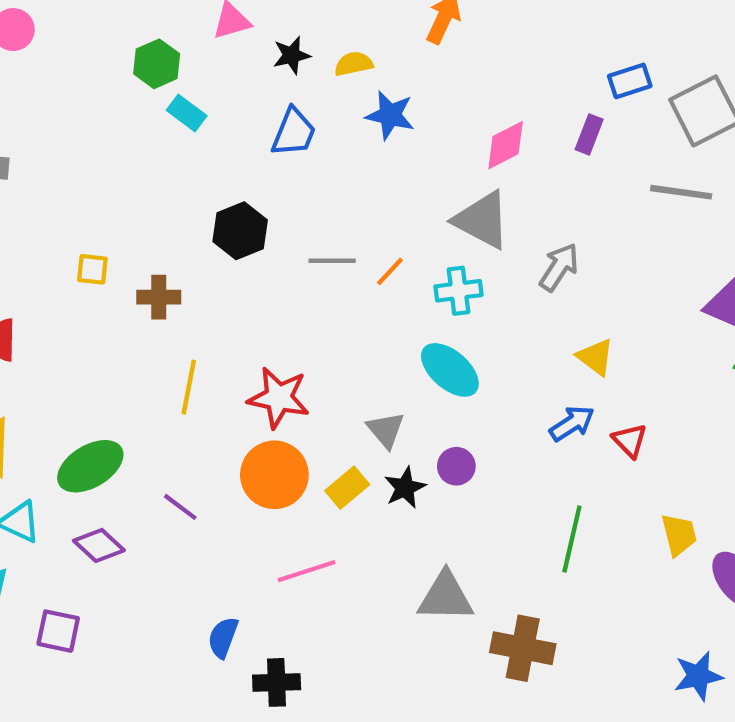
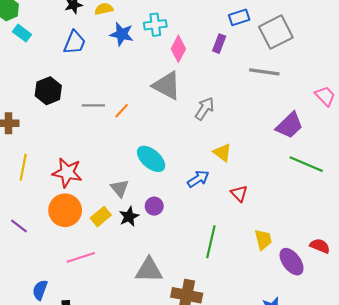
pink diamond: (506, 145) -> (178, 49), turned -35
cyan cross: (458, 291) -> (155, 25), moved
blue arrow: (572, 423) -> (198, 179), moved

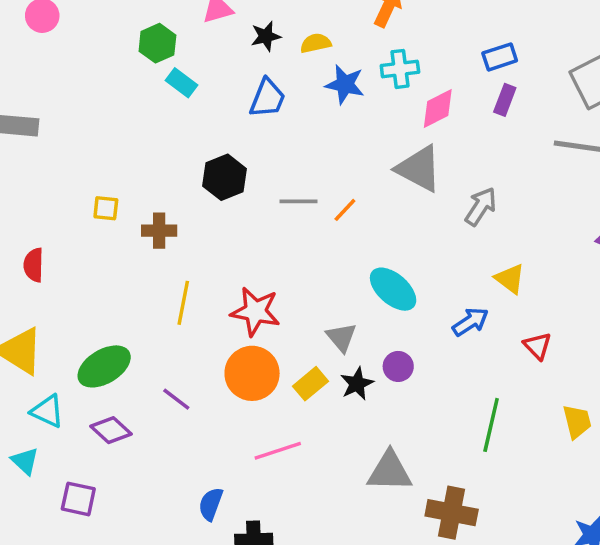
blue rectangle: (239, 17) -> (500, 57), moved
pink diamond: (178, 49) -> (438, 108), turned 35

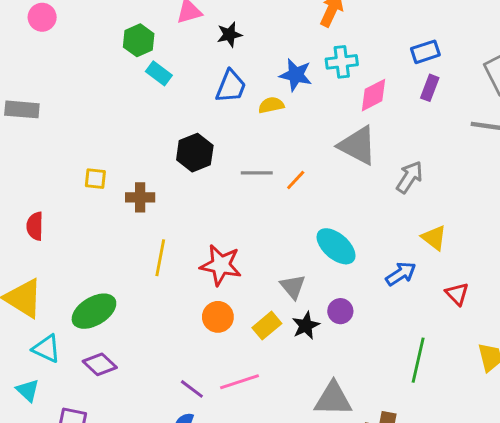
yellow semicircle: (316, 43) -> (271, 105), moved
orange circle: (252, 373) -> (218, 317), size x0.7
purple line: (176, 399) -> (192, 389), moved

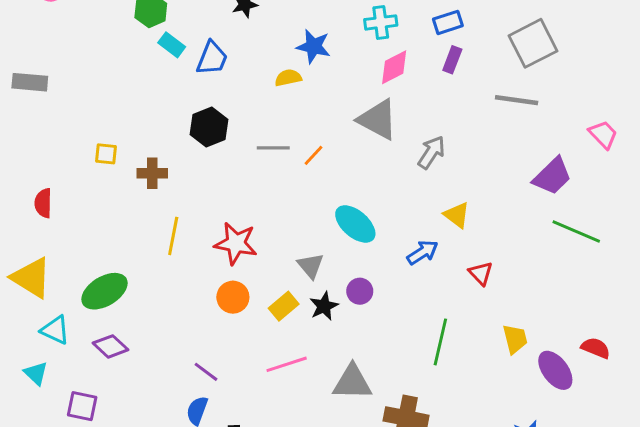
cyan cross: (342, 62) -> (381, 22), moved
blue trapezoid: (231, 86) -> (212, 58), moved
pink line: (239, 382) -> (287, 364), moved

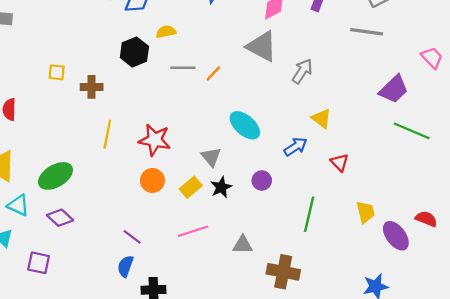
yellow semicircle: (288, 78) -> (166, 32), moved
purple circle: (360, 291) -> (262, 180), moved
gray triangle: (352, 382) -> (243, 245), size x0.7

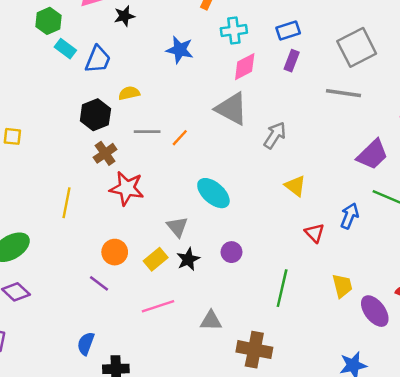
brown cross: (92, 87) -> (105, 153), moved, turned -35
red star: (155, 140) -> (127, 188), moved
blue arrow: (296, 147) -> (349, 216), moved, turned -35
purple line: (132, 237) -> (99, 283), moved

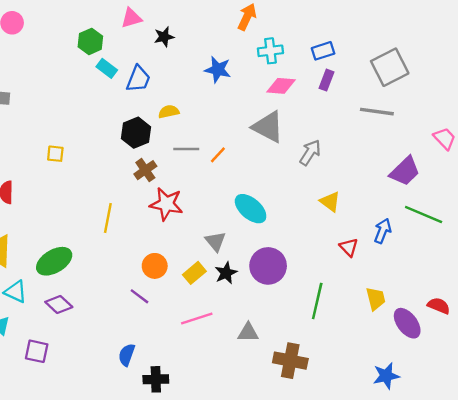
pink diamond: (245, 67) -> (281, 86), turned 32
purple circle: (231, 252) -> (268, 266), size x1.8

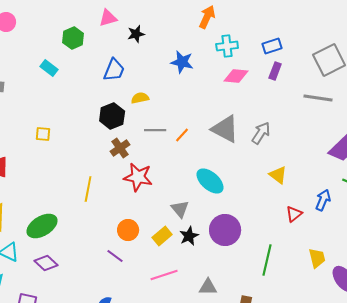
cyan rectangle: (107, 68) -> (49, 68), moved
gray triangle: (268, 127) -> (225, 129), moved
red triangle: (349, 247) -> (294, 214), turned 36

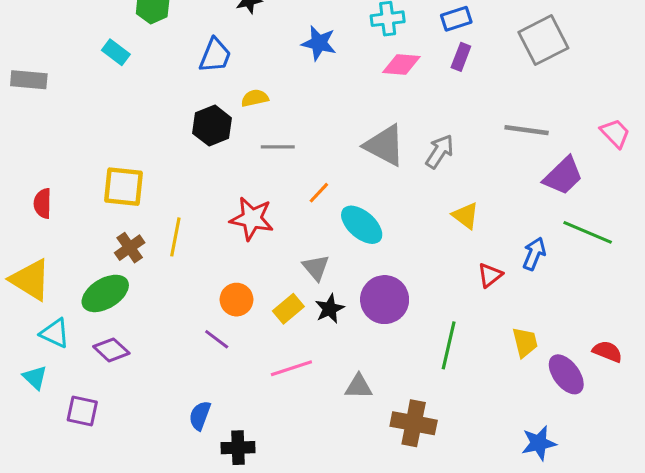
gray line: (318, 98) -> (527, 130), moved
yellow square: (43, 134) -> (124, 187), moved, size x1.8
orange line: (182, 135) -> (319, 193), moved
brown cross: (120, 148) -> (130, 248), moved

